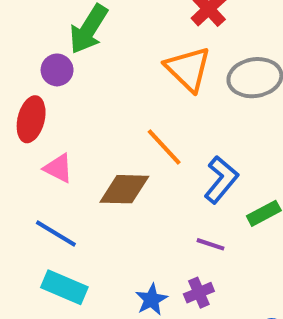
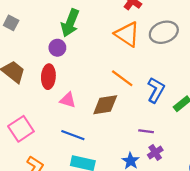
purple line: (211, 244) -> (146, 131), moved

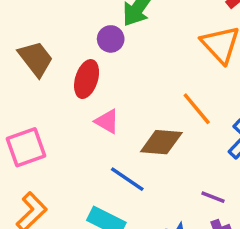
blue line: (73, 135) -> (127, 179), moved

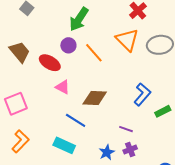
purple circle: (111, 39) -> (68, 45), moved
red ellipse: (87, 79) -> (50, 63), turned -75
orange line: (197, 109) -> (94, 53), moved

